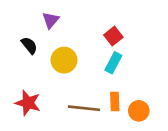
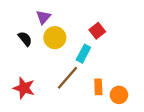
yellow circle: (64, 60) -> (55, 38), moved
cyan rectangle: (113, 63) -> (83, 54), moved
brown line: (84, 108) -> (67, 78), moved, turned -55

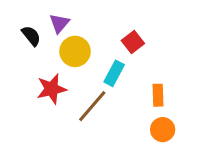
black semicircle: (25, 39) -> (31, 36), moved
orange rectangle: (98, 87) -> (158, 95), moved
red star: (24, 88) -> (52, 89), moved, turned -30

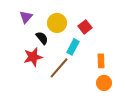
purple triangle: (59, 23) -> (26, 17), moved
black semicircle: (31, 36) -> (42, 38), moved
yellow circle: (75, 51) -> (57, 23), moved

